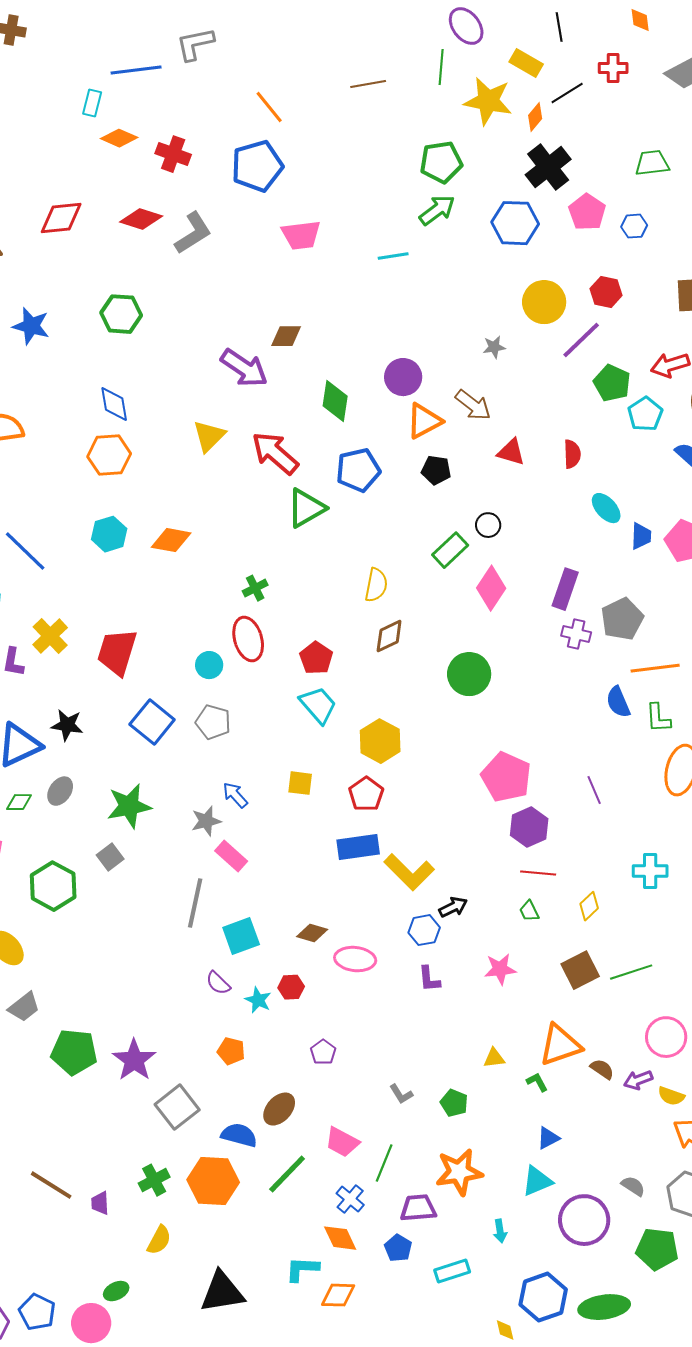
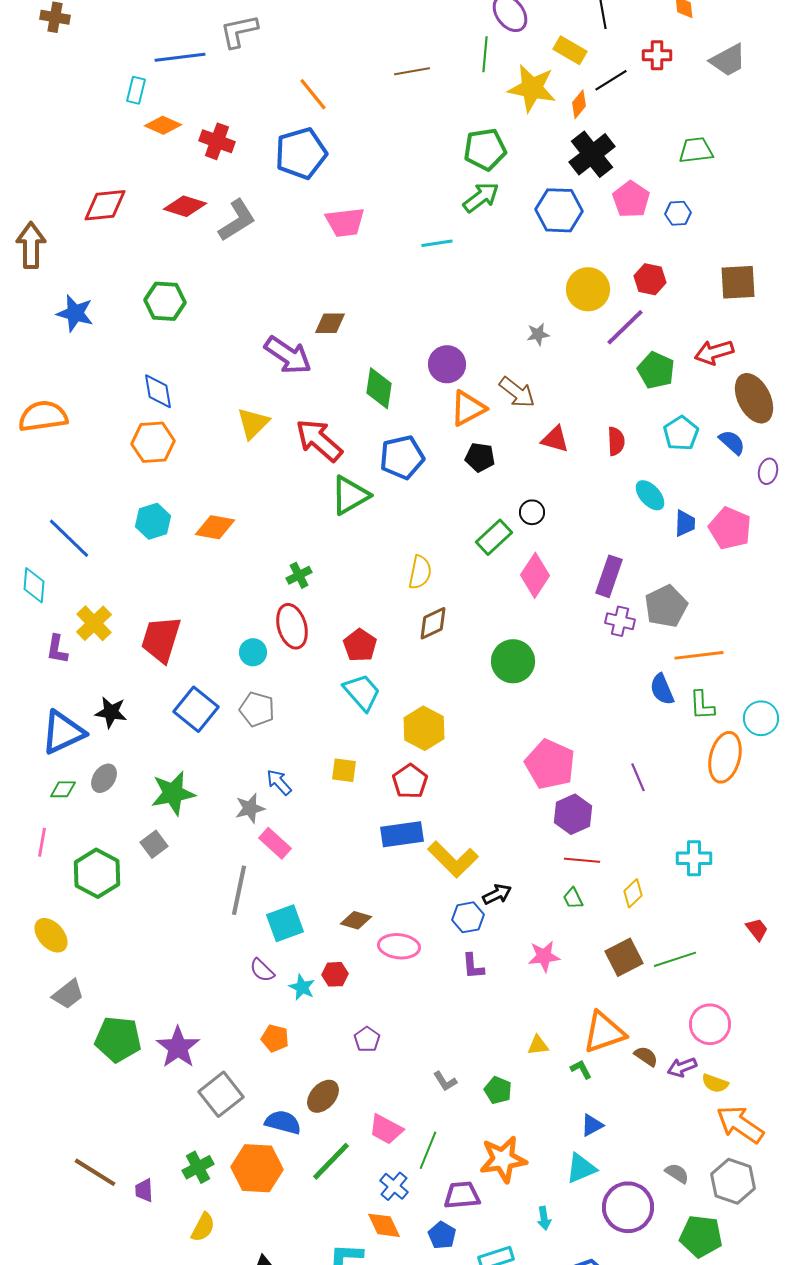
cyan pentagon: (645, 414) -> (681, 433), moved

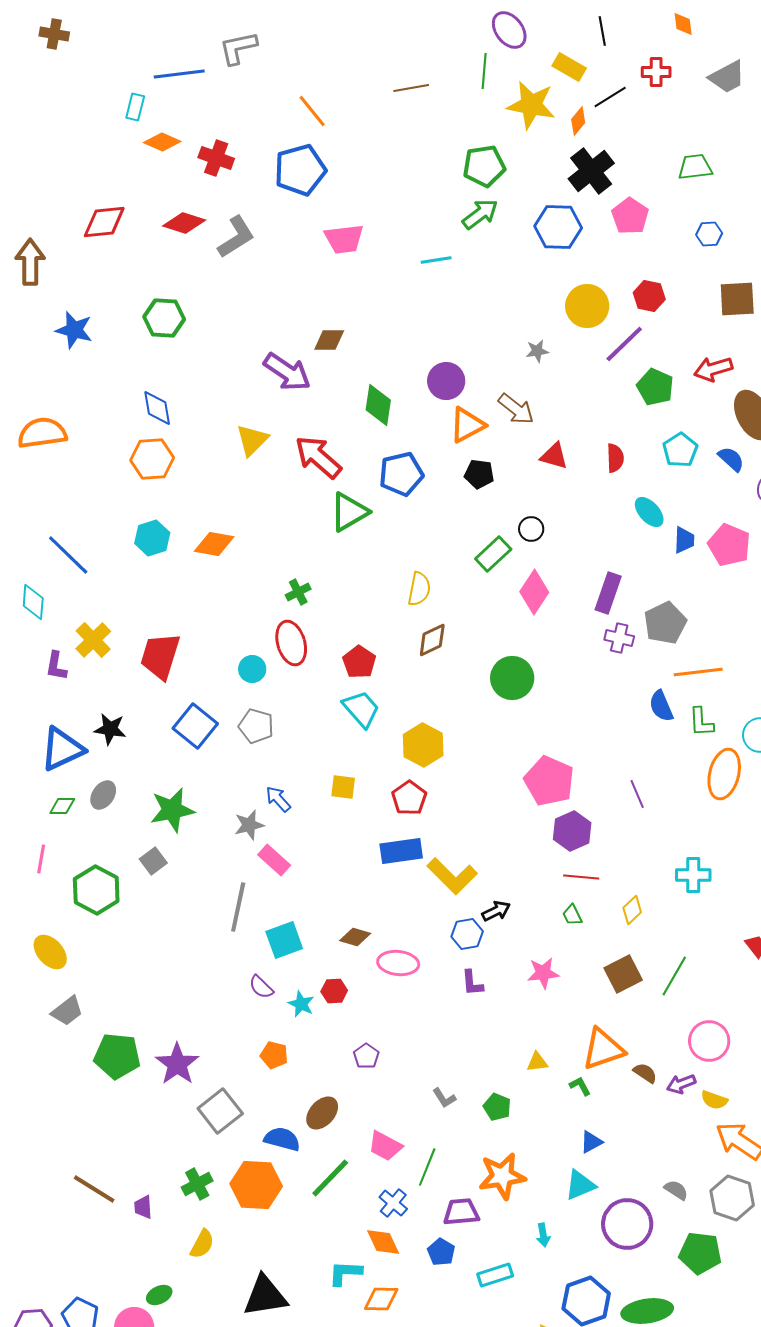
blue hexagon: (678, 213) -> (709, 234), moved
green line: (675, 959) -> (674, 976), turned -42

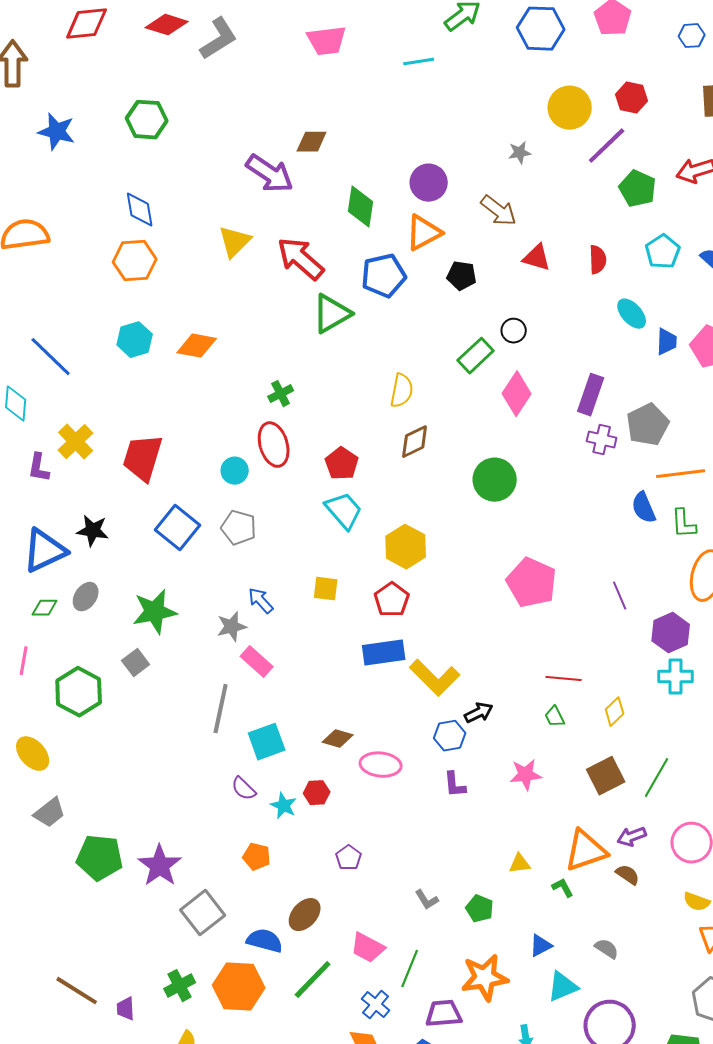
orange triangle: (467, 425) -> (424, 233), moved
purple hexagon: (572, 831) -> (671, 633), moved
purple arrow: (681, 1084) -> (632, 837), moved
blue triangle: (591, 1142) -> (541, 946), moved
gray semicircle: (676, 1190) -> (607, 949), moved

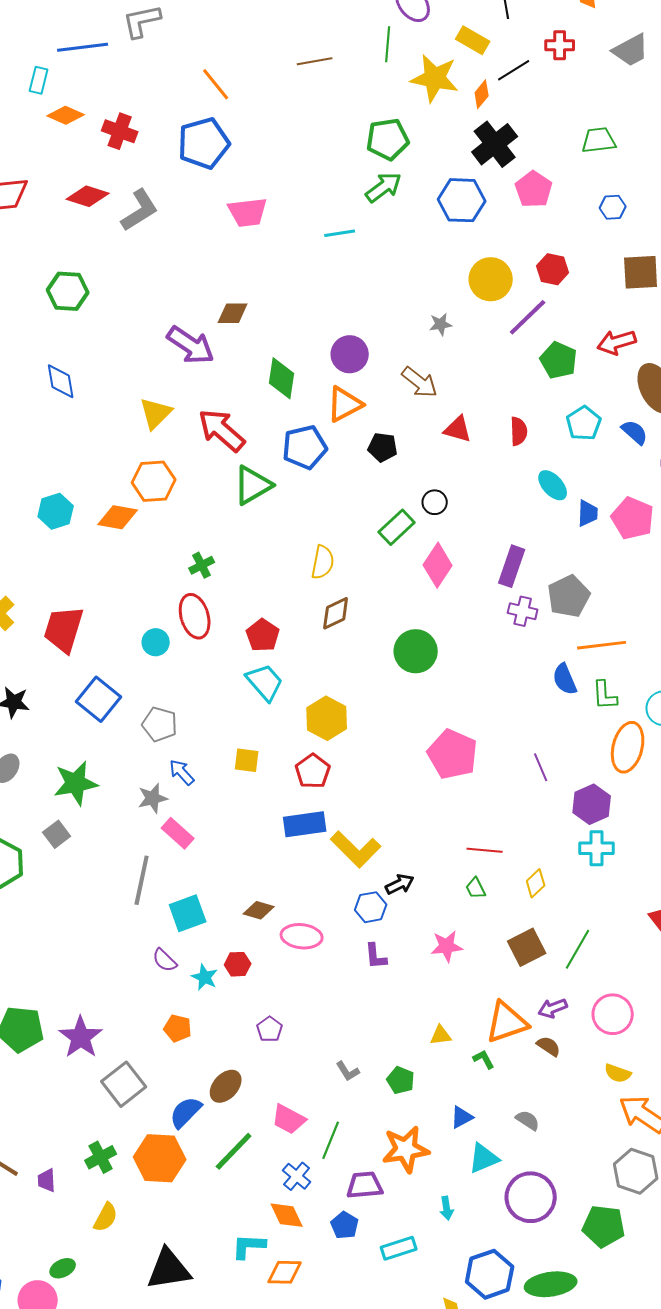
orange hexagon: (135, 261) -> (154, 481), moved
gray pentagon: (239, 528) -> (160, 724), moved
blue semicircle: (265, 941) -> (186, 1112), turned -60

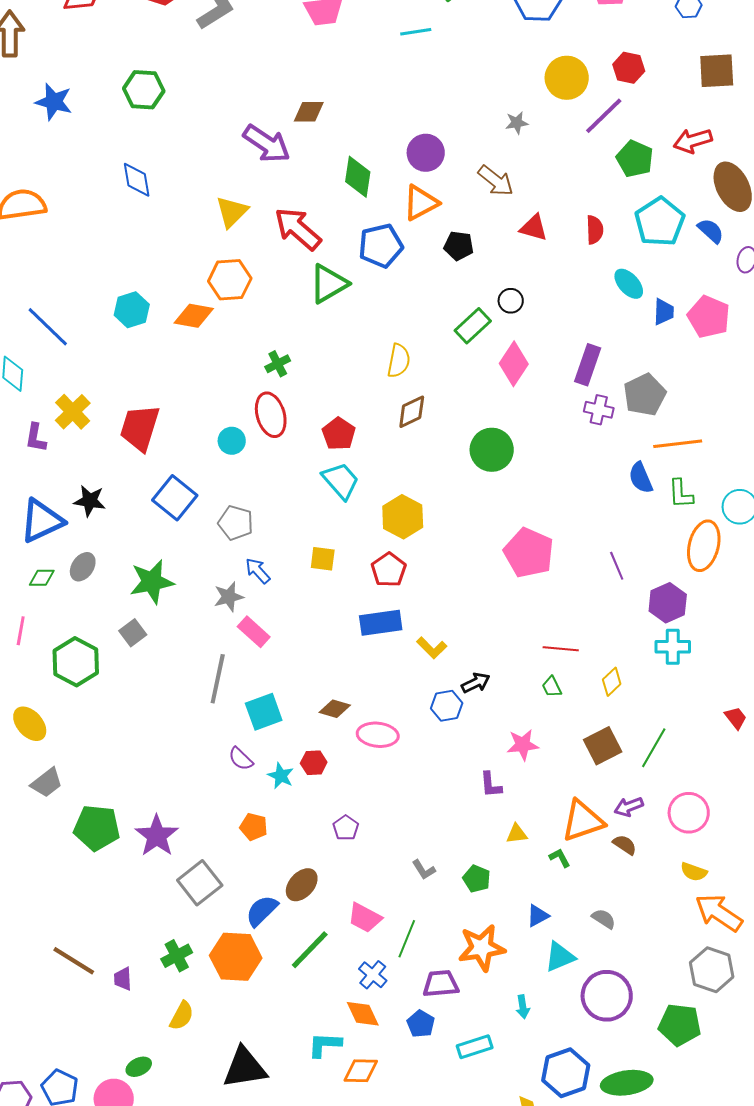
cyan pentagon: (584, 423) -> (660, 222), size x1.4
yellow L-shape: (356, 849) -> (432, 648), size x0.6
purple L-shape: (376, 956) -> (491, 785), moved

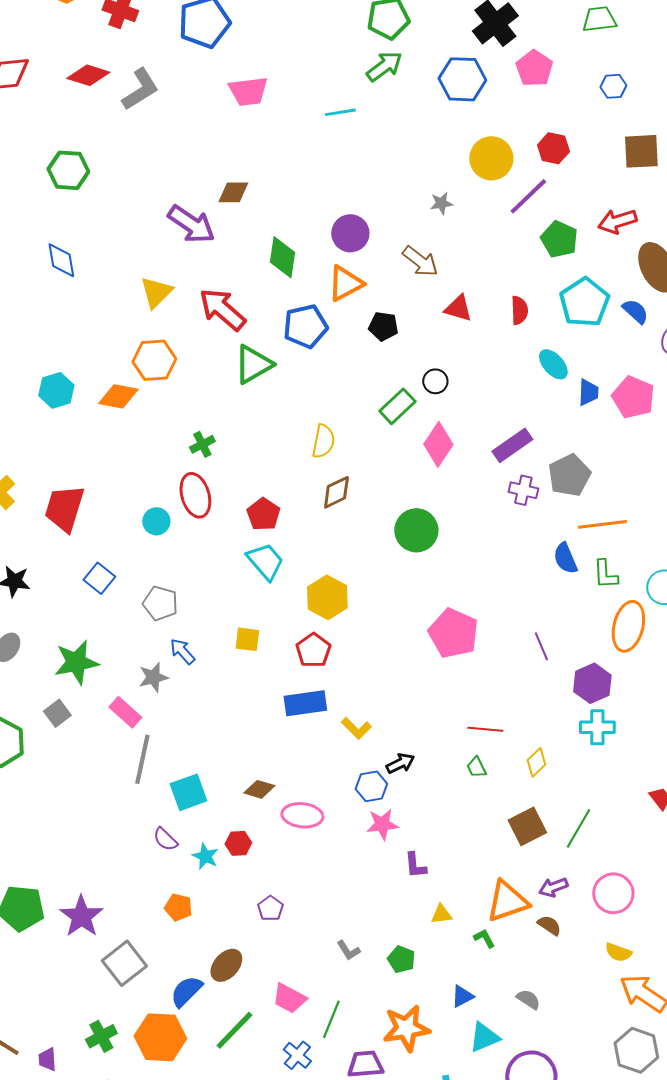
purple rectangle: (588, 365) -> (512, 445), turned 36
blue square: (175, 498) -> (99, 578), size x0.7
pink rectangle: (254, 632) -> (125, 712), moved
pink star: (523, 745) -> (382, 824), moved

